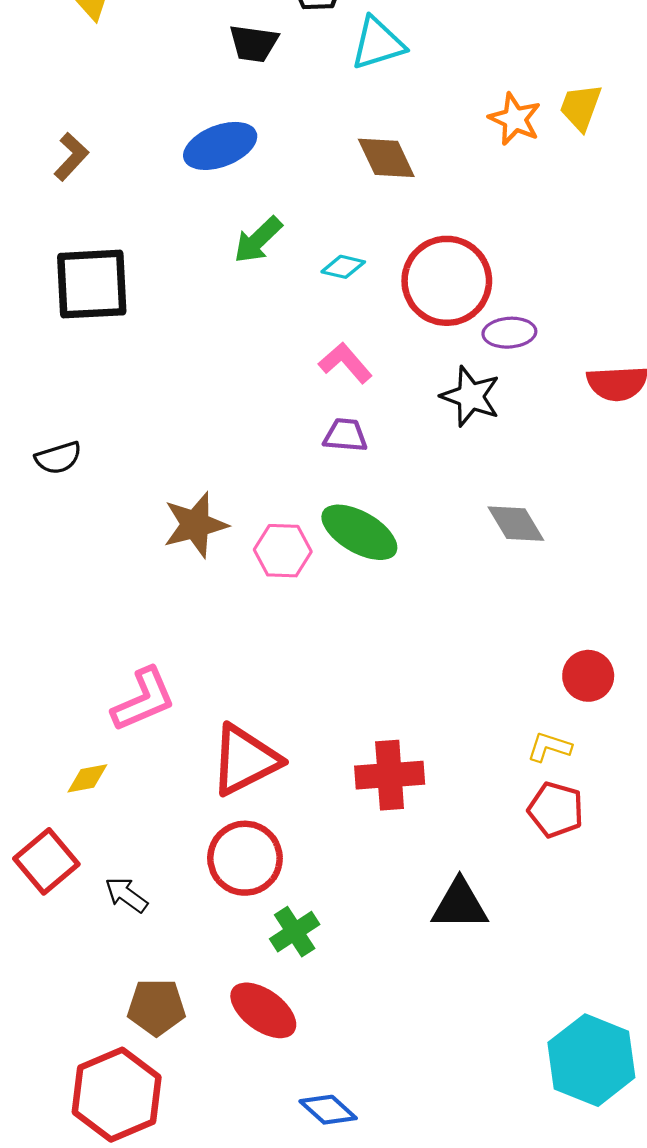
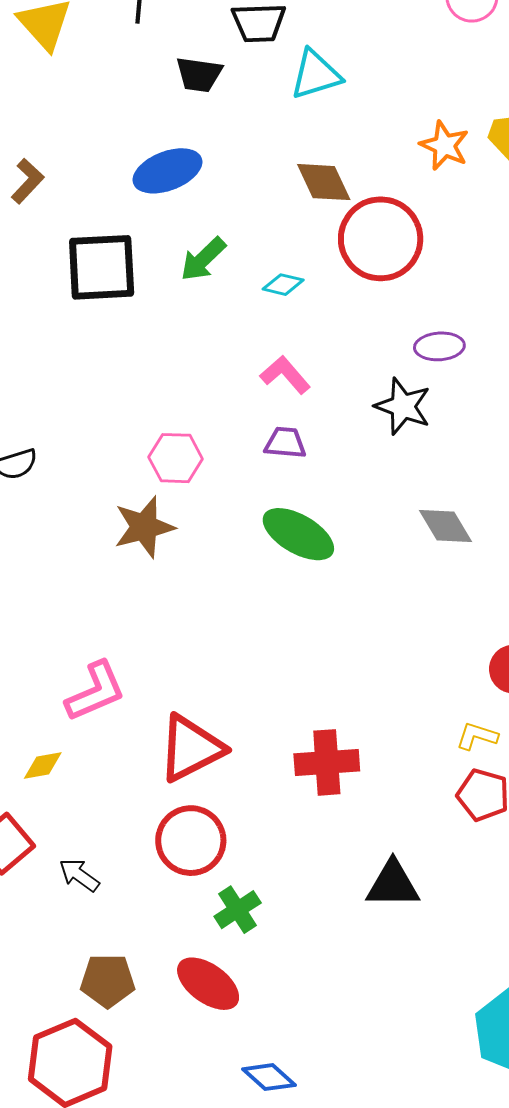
red circle: (447, 281) -> (381, 239), moved
black square: (92, 284) -> (102, 267), moved
pink hexagon: (283, 551) -> (176, 458), moved

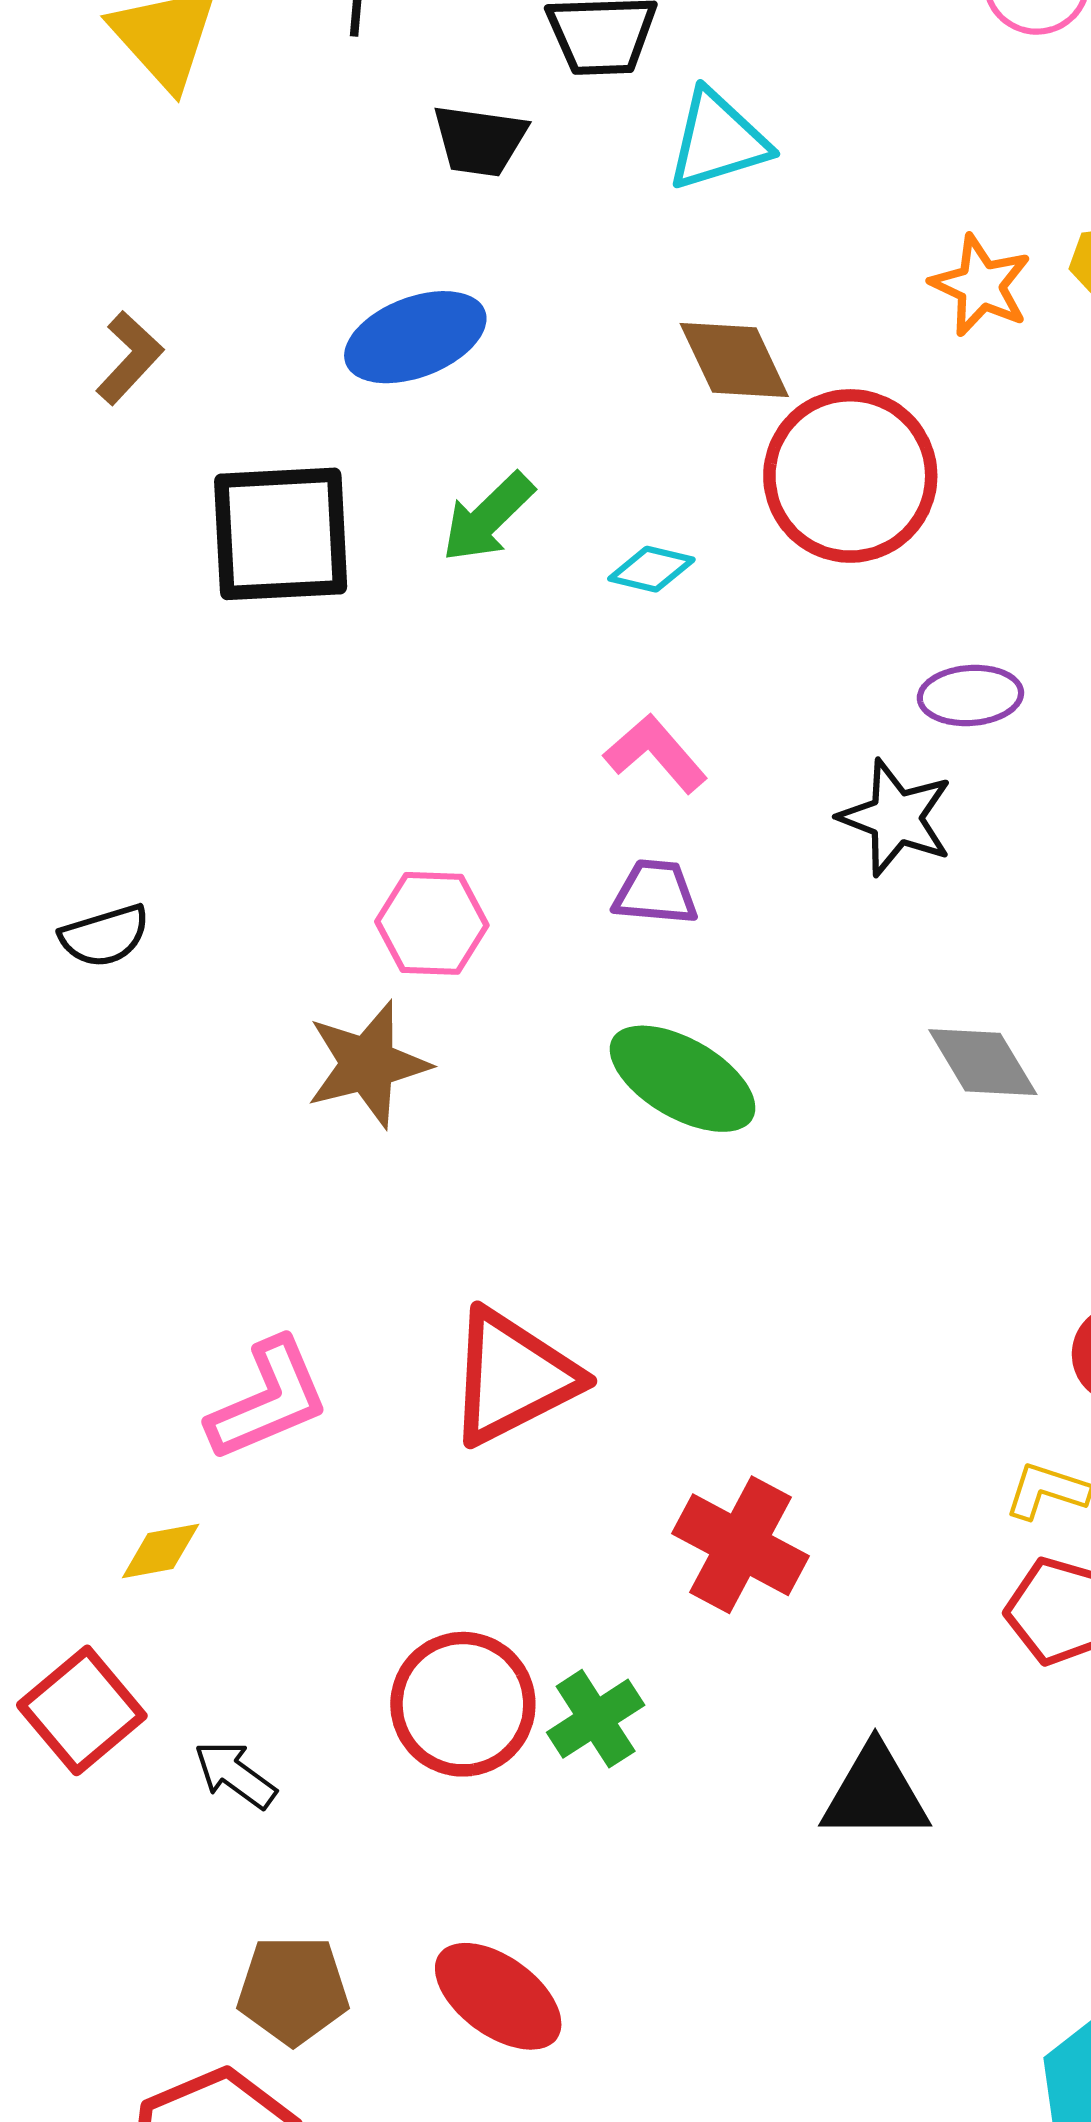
red triangle: (191, 748) -> (513, 1377), moved
red cross: (327, 762) -> (741, 1545), turned 32
green cross: (238, 910) -> (596, 1719), moved

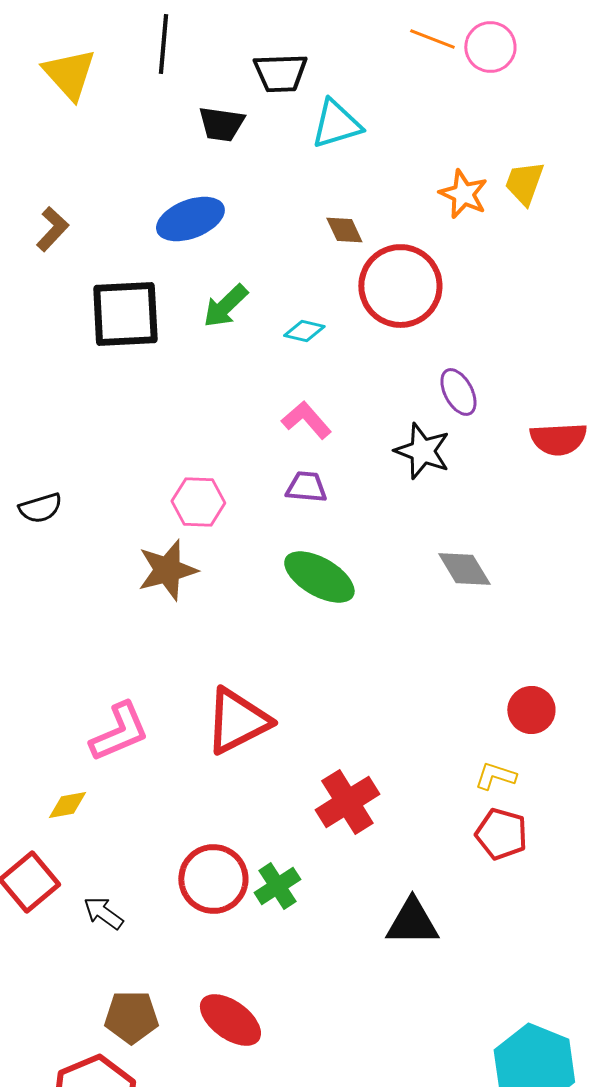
brown diamond: (734, 360) -> (344, 230), size x0.7
purple ellipse: (970, 695) -> (458, 392), turned 66
red cross: (741, 1545) -> (347, 802), turned 30

